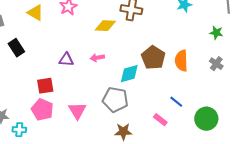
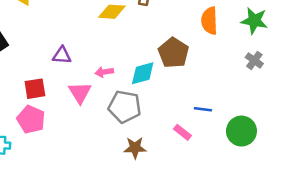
green star: (216, 33) -> (254, 21), size x1.5
pink arrow: (97, 58) -> (104, 72), moved
orange semicircle: (181, 61) -> (209, 21), moved
blue line: (176, 102) -> (203, 109), turned -32
pink triangle: (77, 111) -> (80, 93), moved

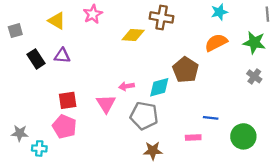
orange semicircle: (209, 21) -> (216, 43), turned 65
purple triangle: (62, 55) -> (62, 56), moved
pink rectangle: (182, 132) -> (193, 138), turned -40

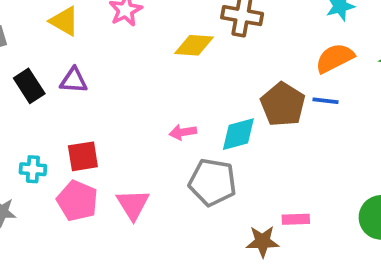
pink triangle: (106, 104) -> (133, 204), moved
blue line: (211, 118) -> (325, 101), moved
cyan cross: (39, 148) -> (33, 169), moved
brown star: (153, 151) -> (262, 241), moved

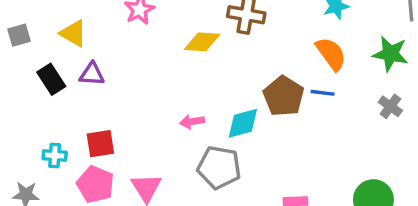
yellow triangle: (64, 21) -> (73, 33), moved
orange semicircle: (335, 58) -> (331, 54), turned 81

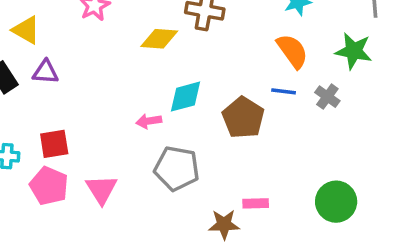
brown pentagon: (284, 96) -> (243, 118), moved
gray cross: (390, 106) -> (327, 97), moved
cyan diamond: (243, 123) -> (186, 97), moved

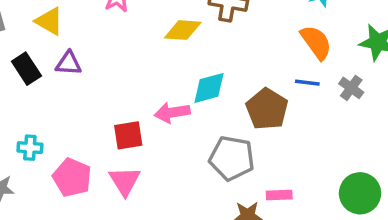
pink arrow: (149, 121) -> (172, 113), size x1.4
red square: (54, 144) -> (128, 135), moved
gray pentagon: (177, 168) -> (232, 158), moved

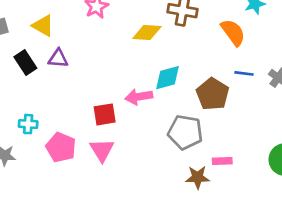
orange semicircle: (316, 42) -> (233, 32), moved

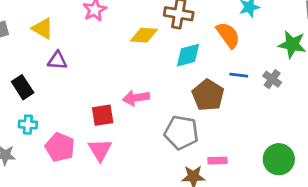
black rectangle: (25, 63) -> (23, 87), moved
cyan diamond: (167, 78) -> (188, 55), moved

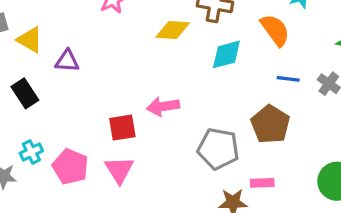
yellow triangle: (43, 28) -> (30, 40), moved
brown pentagon: (208, 95) -> (270, 124), moved
cyan cross: (28, 125) -> (31, 152), moved, turned -30

